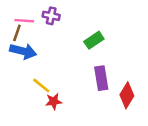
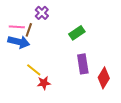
purple cross: (51, 16) -> (42, 13), turned 32
pink line: (24, 21) -> (17, 27), moved
brown line: (17, 33) -> (29, 30), moved

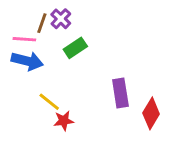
brown line: (29, 30) -> (42, 23), moved
green rectangle: (77, 33) -> (75, 48), moved

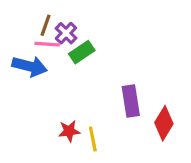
purple cross: (61, 19) -> (66, 33), moved
pink line: (24, 39) -> (47, 44), moved
yellow line: (49, 102) -> (93, 139), moved, turned 40

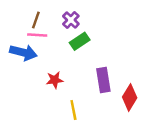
purple cross: (66, 33) -> (71, 20), moved
green rectangle: (82, 52) -> (80, 41), moved
red star: (69, 131) -> (55, 80), moved

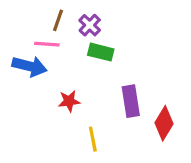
brown line: (36, 20) -> (58, 20), moved
green rectangle: (80, 41) -> (101, 52), turned 48

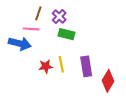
yellow line: (93, 139) -> (61, 64), moved

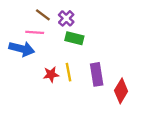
brown line: (38, 13) -> (43, 15), turned -72

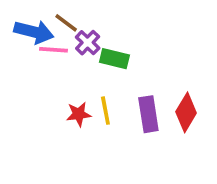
purple cross: (66, 18) -> (88, 43), moved
blue arrow: (22, 49) -> (34, 32), moved
red diamond: (121, 91) -> (186, 112), moved

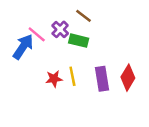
brown line: (66, 23) -> (84, 16), moved
blue arrow: (34, 32) -> (23, 47), moved, turned -70
pink line: (54, 50) -> (37, 34), turned 36

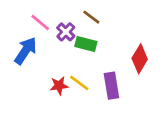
pink line: (37, 34) -> (40, 23), moved
yellow line: (72, 76) -> (79, 83), turned -42
red diamond: (128, 78) -> (140, 59), moved

